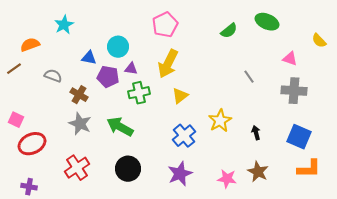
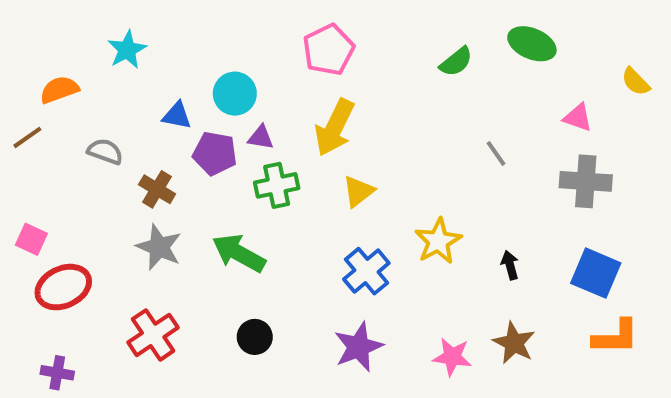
black circle: (128, 169) -> (255, 337), size x0.7

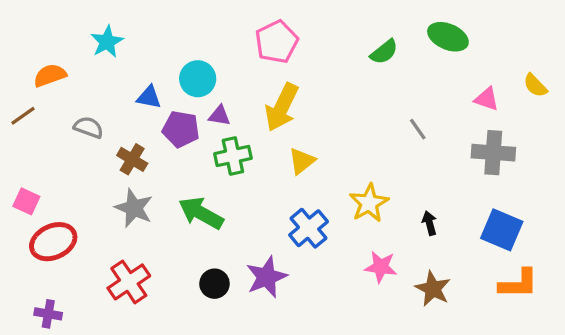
yellow semicircle: (636, 82) -> (535, 85), moved
purple star: (358, 347) -> (267, 277), moved
pink star: (452, 357) -> (381, 267), moved

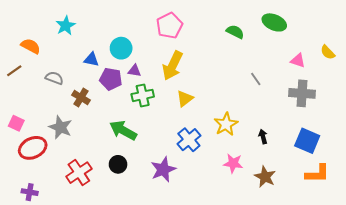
green semicircle: (384, 52) -> (235, 32), turned -114
orange semicircle: (50, 75) -> (31, 46), turned 48
gray star: (134, 208) -> (60, 127), moved
black circle: (214, 284) -> (118, 164), moved

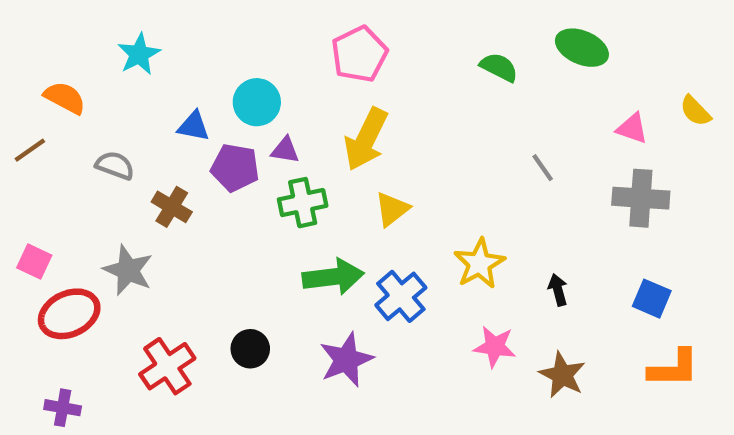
green arrow: (123, 130) -> (333, 277), moved, turned 144
blue square: (307, 141) -> (652, 299), size x0.7

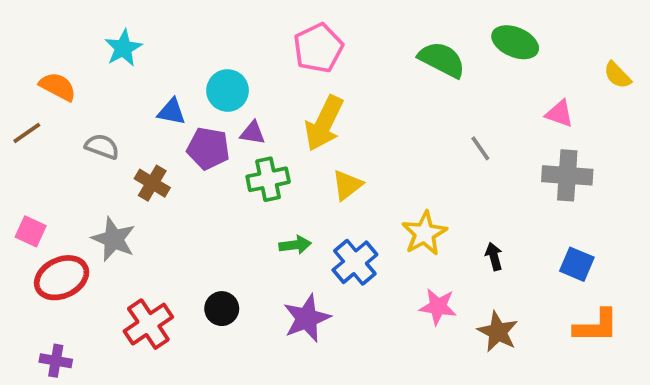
green semicircle: (499, 67) -> (442, 60), size x1.4
yellow semicircle: (695, 111) -> (617, 75), moved
green arrow: (333, 277) -> (295, 245), size x0.6

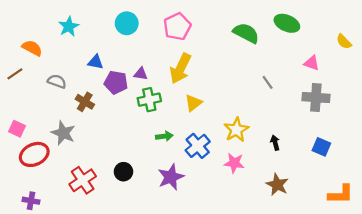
cyan circle: (228, 90) -> (127, 23), moved
pink star: (438, 307) -> (234, 163), moved
orange L-shape: (596, 326) -> (341, 194), moved

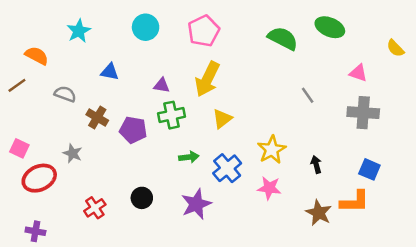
purple pentagon: (116, 82) -> (133, 130), moved
gray star: (63, 133) -> (73, 153), size x0.7
red cross: (83, 180) -> (95, 208), size x0.7
orange L-shape: (341, 194) -> (355, 202), moved

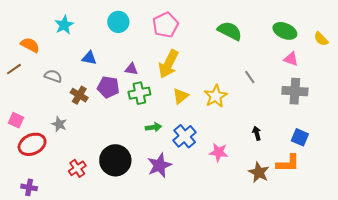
green ellipse: (330, 27) -> (285, 31), moved
purple pentagon: (133, 130) -> (108, 87), moved
yellow star: (272, 150) -> (216, 96), moved
black circle: (142, 198) -> (115, 160), size x1.8

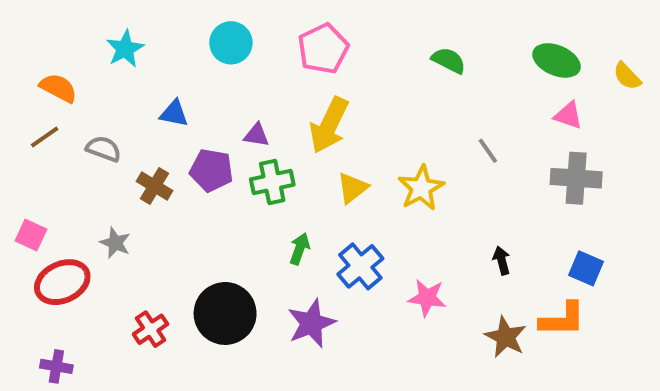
green semicircle: (230, 31) -> (449, 60), size x0.7
brown line: (14, 69) -> (45, 137), moved
green arrow: (153, 127) -> (300, 249), turned -63

